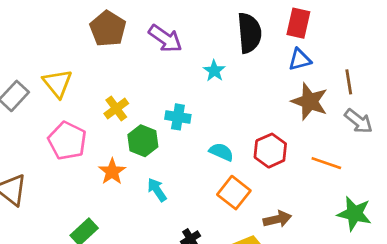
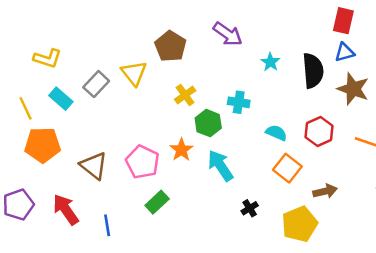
brown pentagon: (108, 29) -> (170, 46), moved
black semicircle: (249, 33) -> (313, 71), moved
pink pentagon: (67, 141) -> (142, 162), moved
cyan arrow: (157, 190) -> (220, 166), size x1.5

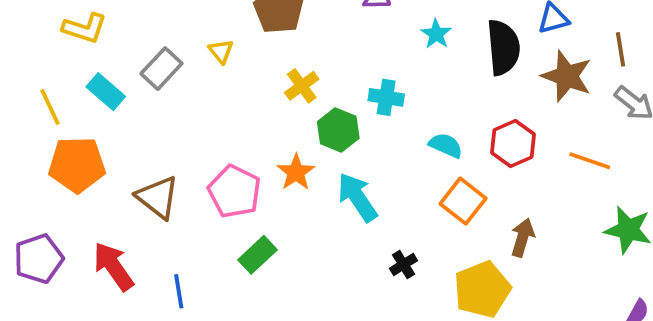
yellow triangle: (134, 73) -> (221, 51), size x0.6
brown arrow: (325, 191) -> (523, 238), turned -60

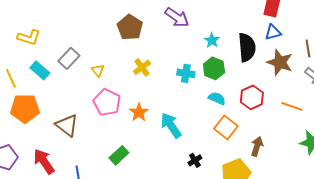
yellow triangle: (221, 51) -> (98, 70), moved
green hexagon: (338, 130) -> (214, 68), moved
pink pentagon: (234, 191) -> (107, 102), moved

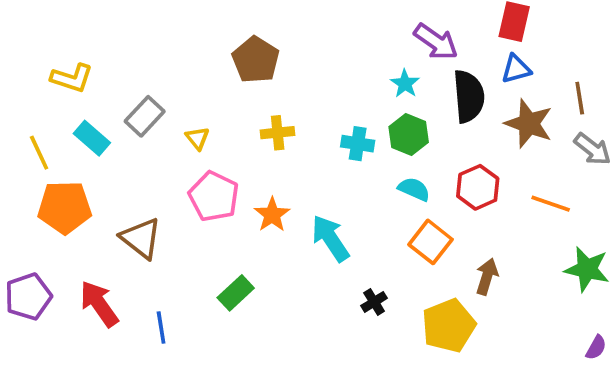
purple arrow: (177, 17) -> (436, 42), moved
yellow cross: (142, 67) -> (278, 133), turned 30

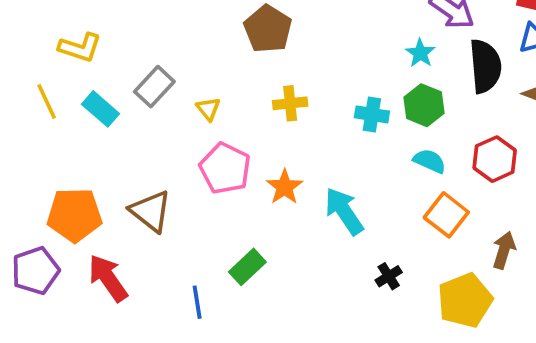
yellow line: (39, 153) -> (47, 101), moved
orange pentagon: (65, 207) -> (74, 215), moved
blue line: (161, 327) -> (197, 302), moved

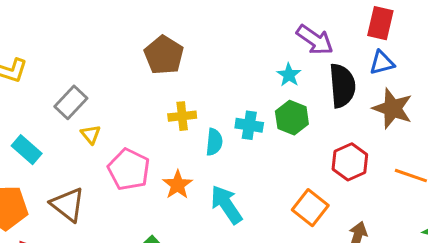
cyan rectangle: (100, 109) -> (27, 150), moved
yellow triangle: (208, 109) -> (91, 134), moved
cyan semicircle: (430, 161) -> (214, 142), moved, turned 72

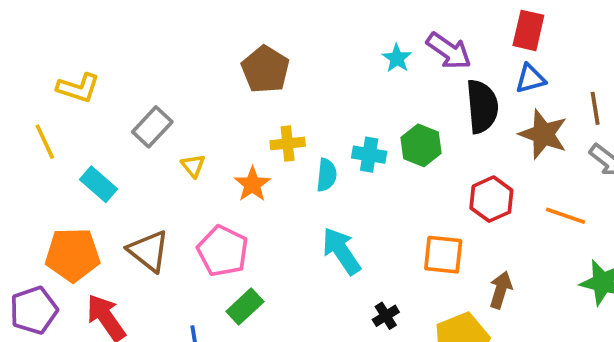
cyan star: (289, 75) -> (397, 58), moved
yellow triangle: (91, 134) -> (193, 166), moved
pink pentagon: (129, 169) -> (223, 251), moved
orange star: (178, 185) -> (252, 184), moved
orange square: (310, 208) -> (443, 255), turned -32

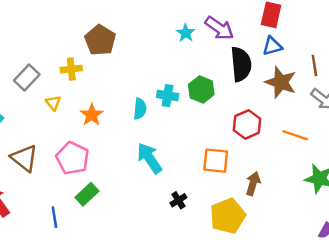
yellow cross: (288, 144) -> (71, 69), moved

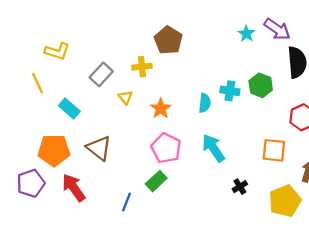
pink pentagon: (72, 158) -> (166, 148), moved
blue line: (54, 217) -> (127, 202), turned 30

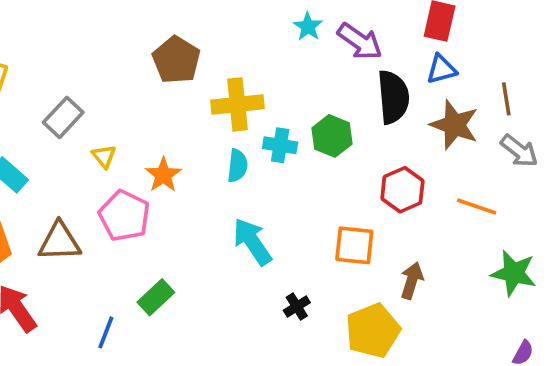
cyan star: (246, 34) -> (308, 27), moved
yellow cross: (142, 67) -> (237, 104), moved, size x1.5
brown triangle: (99, 148) -> (59, 242), turned -40
pink pentagon: (166, 148) -> (124, 216), moved

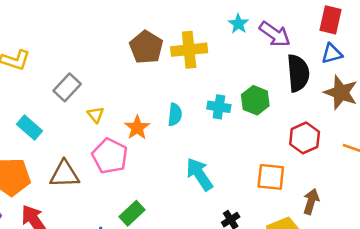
yellow cross: (237, 104) -> (189, 50), moved
cyan semicircle: (237, 166) -> (175, 115), moved

